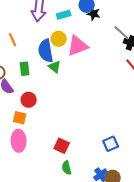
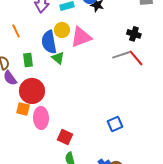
gray line: (122, 33) -> (121, 55), moved, turned -60
red circle: (29, 100) -> (32, 91), size x1.6
pink ellipse: (19, 141) -> (41, 118), moved
blue square: (111, 144) -> (115, 124), moved

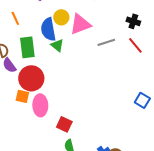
gray line: (121, 55) -> (106, 42), moved
green rectangle: (28, 60) -> (27, 47), size x1.5
blue square: (115, 124) -> (142, 100), moved, turned -35

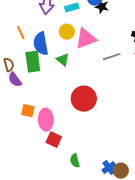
blue semicircle: (48, 29) -> (41, 44), moved
red circle: (31, 78) -> (84, 99), moved
red square: (64, 124) -> (54, 140), moved

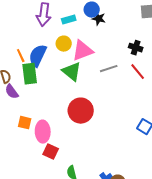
orange line: (21, 33) -> (21, 56), moved
blue semicircle: (41, 44) -> (38, 56), turned 35
green triangle: (63, 60) -> (72, 72), moved, size x1.5

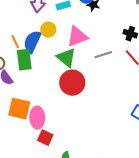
yellow circle: (64, 44) -> (48, 30), moved
red circle: (81, 111) -> (72, 83), moved
orange square: (25, 123) -> (19, 109), size x1.6

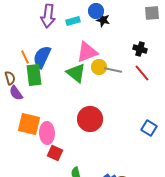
yellow circle: (48, 30) -> (99, 67), moved
gray line: (103, 55) -> (113, 70), turned 30
red circle: (72, 83) -> (90, 119), moved

